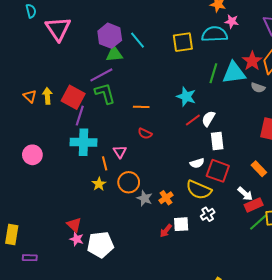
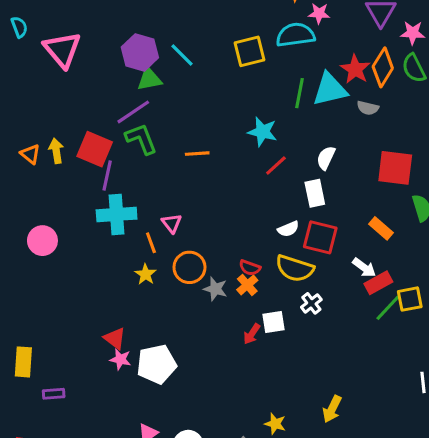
white semicircle: (208, 119) -> (326, 158), moved
red semicircle: (145, 134) -> (250, 268), moved

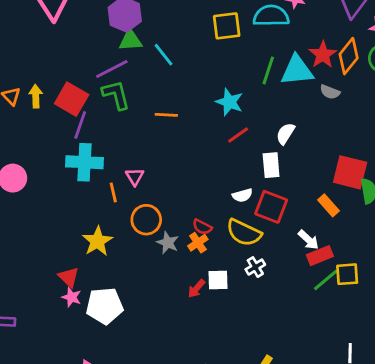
cyan line: (182, 55) -> (163, 55), moved
red square: (395, 168) -> (350, 172), moved
yellow star: (146, 274) -> (97, 241), moved, size x1.5

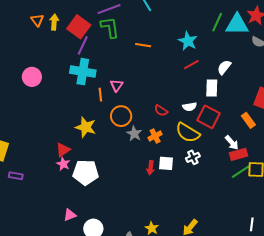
red semicircle: (202, 227) -> (161, 110), moved
yellow star: (97, 241) -> (86, 127), turned -30
red triangle: (69, 277) -> (63, 150), turned 35
red arrow: (196, 289) -> (151, 168), turned -40

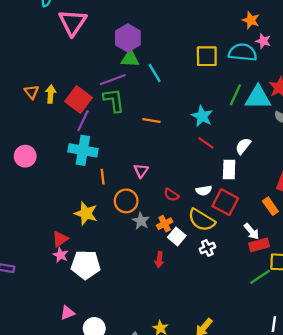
red line: (191, 65) -> (206, 143), turned 63
pink triangle: (116, 85) -> (141, 171), moved
white square: (166, 163) -> (177, 236), moved, turned 35
green line: (241, 172) -> (260, 277), moved

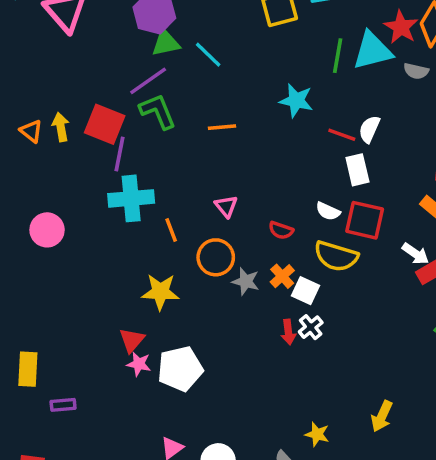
red line: (206, 143) -> (342, 135), moved
white semicircle: (204, 191) -> (328, 211), turned 49
white cross: (207, 248) -> (311, 327), moved

